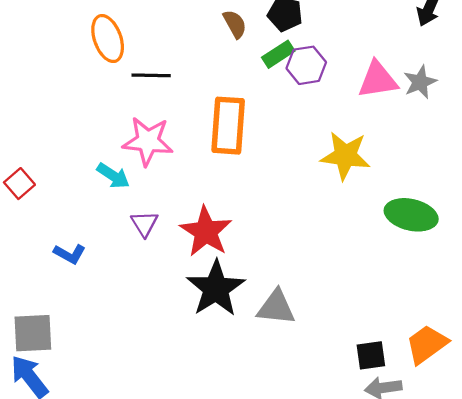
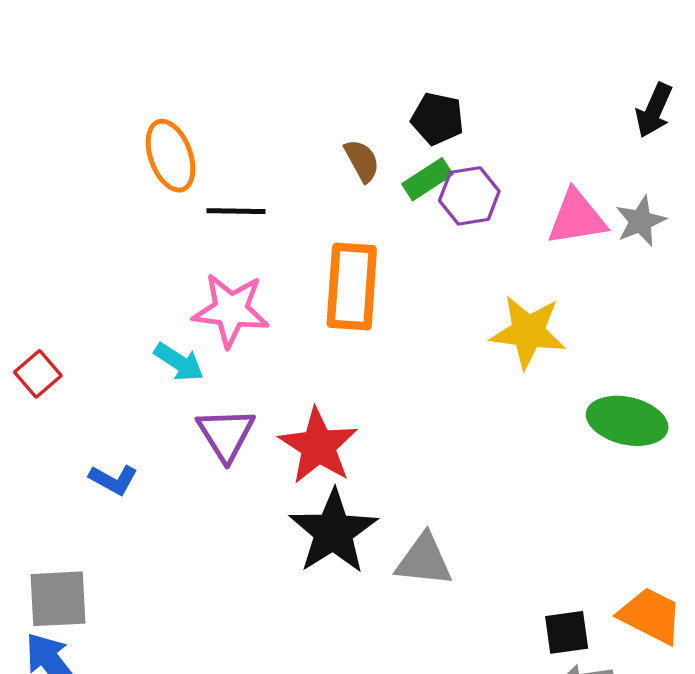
brown semicircle: (235, 24) -> (362, 161), moved
purple triangle: (144, 224) -> (226, 434), size x1.4
orange trapezoid: (427, 344) -> (651, 616), turned 63

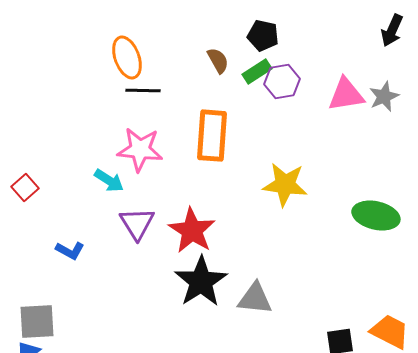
orange ellipse: (170, 156) -> (127, 58), moved
yellow star: (528, 332) -> (285, 185), moved

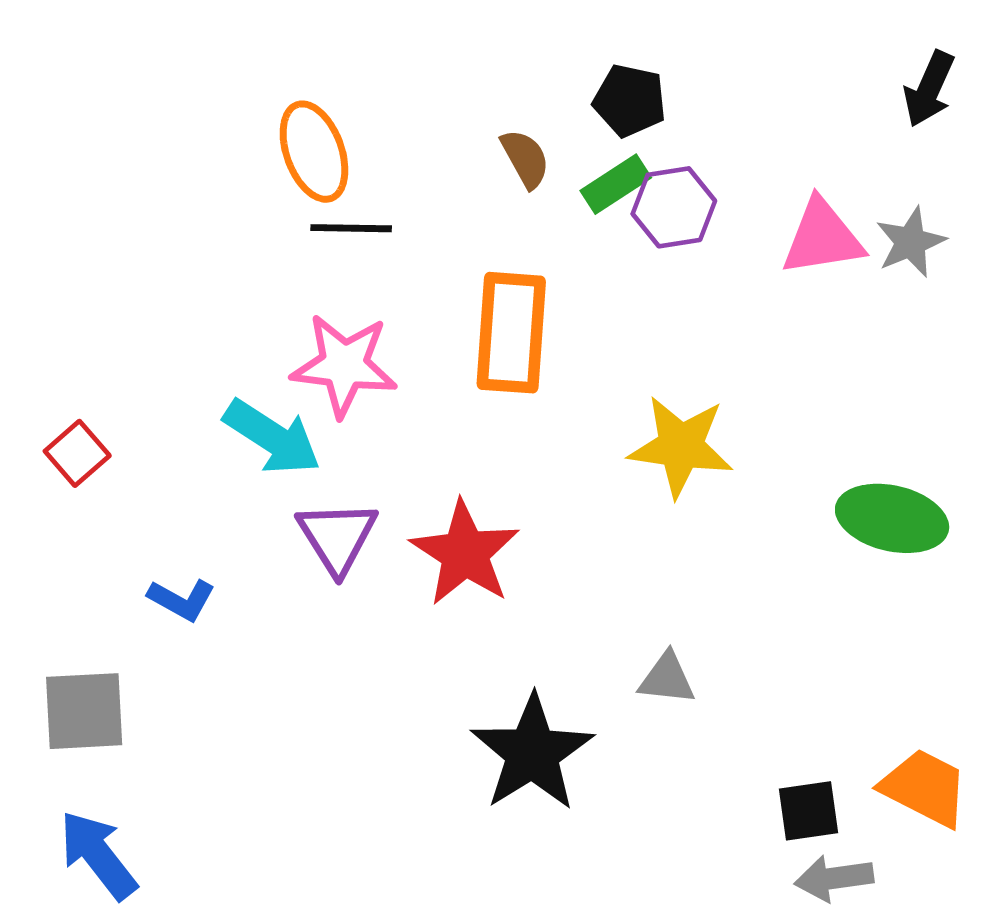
cyan arrow: (109, 181) -> (272, 437), size x1.4
black star: (201, 282) -> (532, 753), moved
gray triangle: (255, 299) -> (667, 679), moved, size x0.7
gray square: (37, 322) -> (84, 711), moved

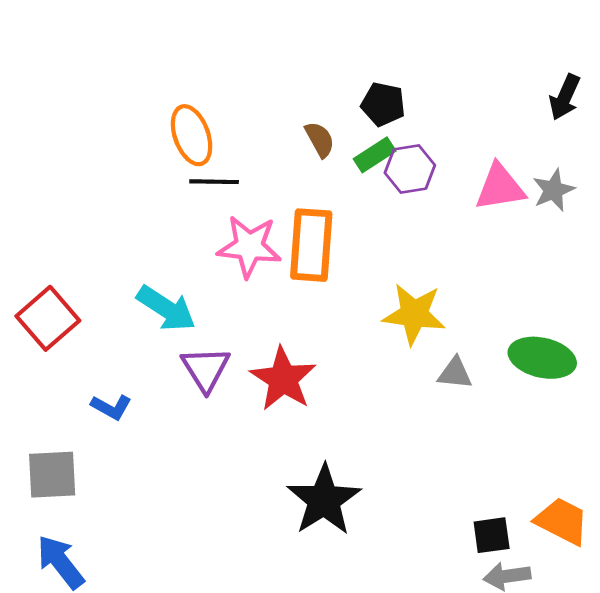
pink star: (344, 365) -> (249, 246), moved
red square: (77, 453) -> (48, 318), size x1.6
gray triangle: (667, 679) -> (455, 373), moved

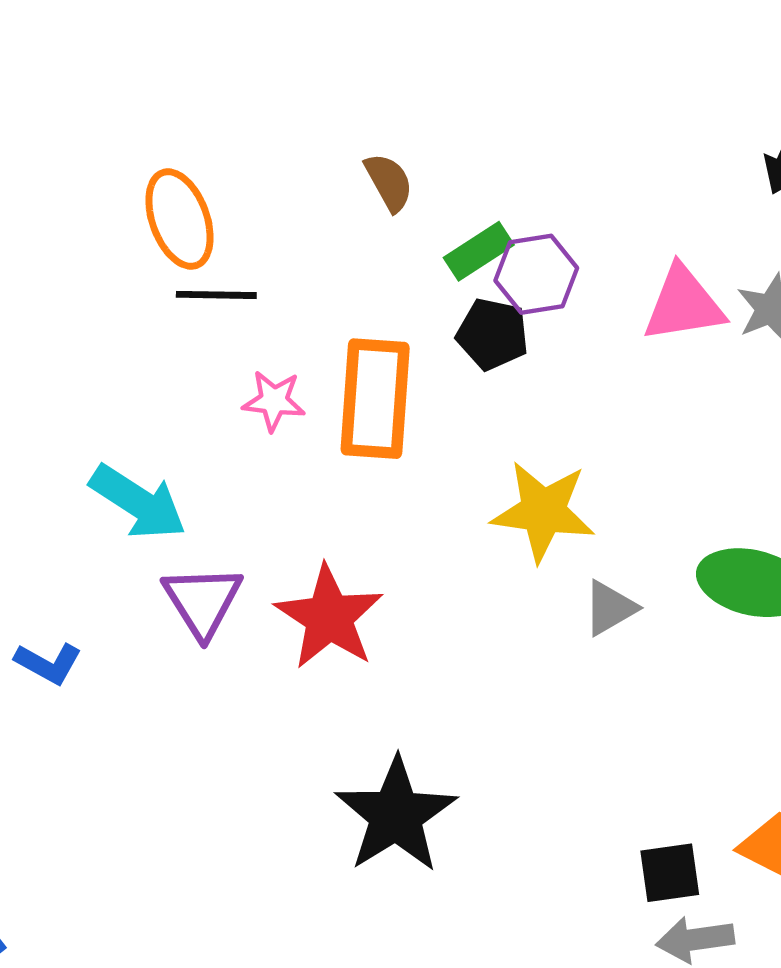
black pentagon: (383, 104) -> (493, 334), moved
brown semicircle: (320, 139) -> (389, 182), moved
pink star: (249, 246) -> (274, 401), size x0.6
gray triangle: (455, 373) -> (610, 608), turned -36

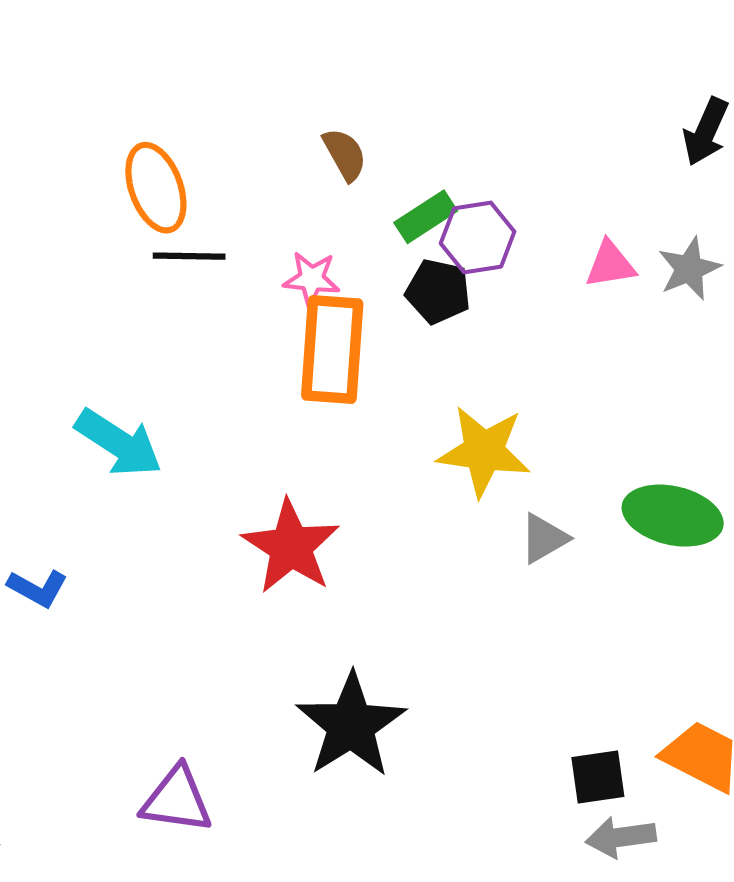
pink triangle: (684, 304) -> (610, 264), size x0.7
pink star: (274, 401) -> (312, 279), moved
purple triangle: (203, 601) -> (177, 800), moved, turned -50

